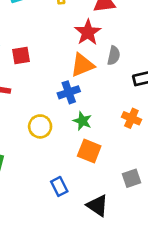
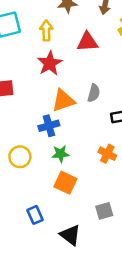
red star: (88, 32) -> (50, 63), moved
green star: (82, 121) -> (60, 154), turned -30

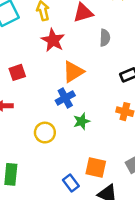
gray semicircle: (94, 93) -> (105, 38), moved
orange square: (65, 183) -> (96, 168), moved

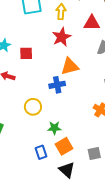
green star: (82, 121) -> (54, 128), moved
orange square: (96, 168) -> (64, 146), turned 30

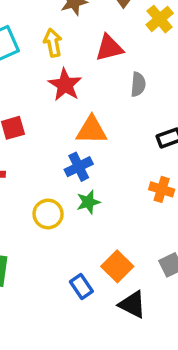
orange triangle: (70, 66) -> (92, 130), turned 30
green star: (54, 128) -> (88, 202), moved

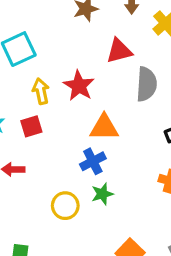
yellow arrow: (53, 43) -> (41, 91), moved
gray semicircle: (138, 84) -> (147, 84), size x1.5

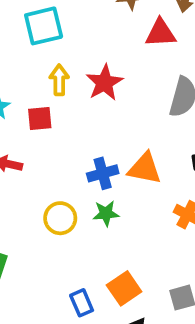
red triangle: (119, 51) -> (161, 33), moved
orange triangle: (104, 127) -> (145, 168), moved

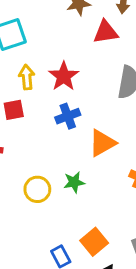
orange triangle: (145, 168) -> (102, 143), turned -36
blue cross: (103, 173) -> (68, 116), moved

